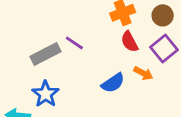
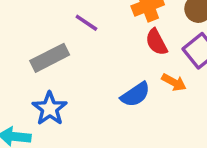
purple line: (74, 43) -> (86, 23), moved

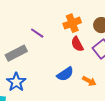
orange arrow: (174, 82) -> (89, 81), moved

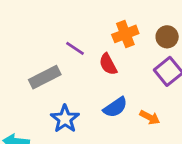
red semicircle: (77, 44) -> (108, 64), moved
blue star: (16, 82) -> (65, 119), moved

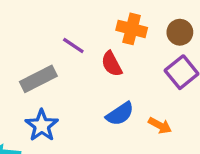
orange cross: (125, 34) -> (132, 29), turned 35
blue star: (65, 119) -> (42, 125), moved

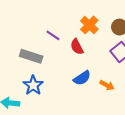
orange cross: (132, 29) -> (89, 25), turned 30
gray rectangle: (38, 79) -> (31, 56), turned 45

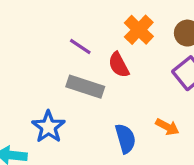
gray rectangle: (31, 56) -> (85, 87), moved
blue semicircle: (82, 78) -> (125, 139), moved, turned -72

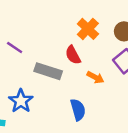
purple line: (80, 46) -> (15, 48), moved
orange arrow: (167, 127) -> (95, 77), moved

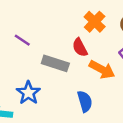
orange arrow: (95, 77) -> (102, 70), size x1.5

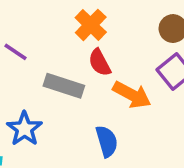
orange cross: (95, 22) -> (91, 25), moved

